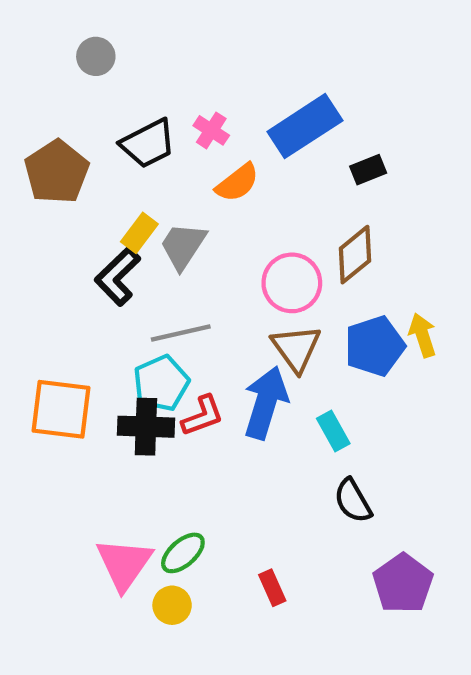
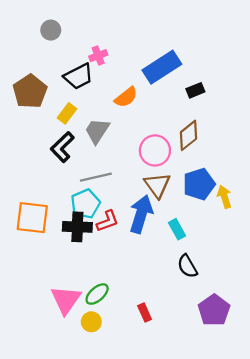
pink cross: (211, 130) -> (98, 56), moved, turned 36
yellow rectangle: (139, 233) -> (67, 113), moved
yellow arrow: (423, 335) -> (224, 197), moved

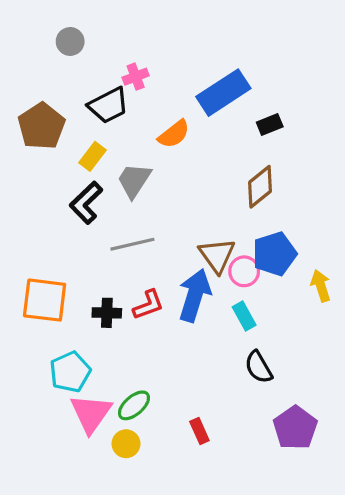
pink circle: (155, 150) -> (244, 271), moved, size x0.7
yellow arrow: (224, 197) -> (321, 286), moved
cyan pentagon: (85, 204) -> (70, 372), moved
black cross: (77, 227) -> (107, 313), size x0.7

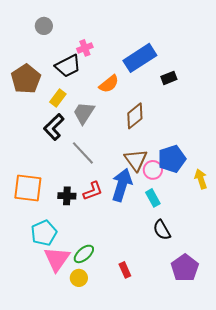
brown diamond: (260, 187) -> (135, 116), moved
gray line: (132, 244) -> (83, 153), turned 60

